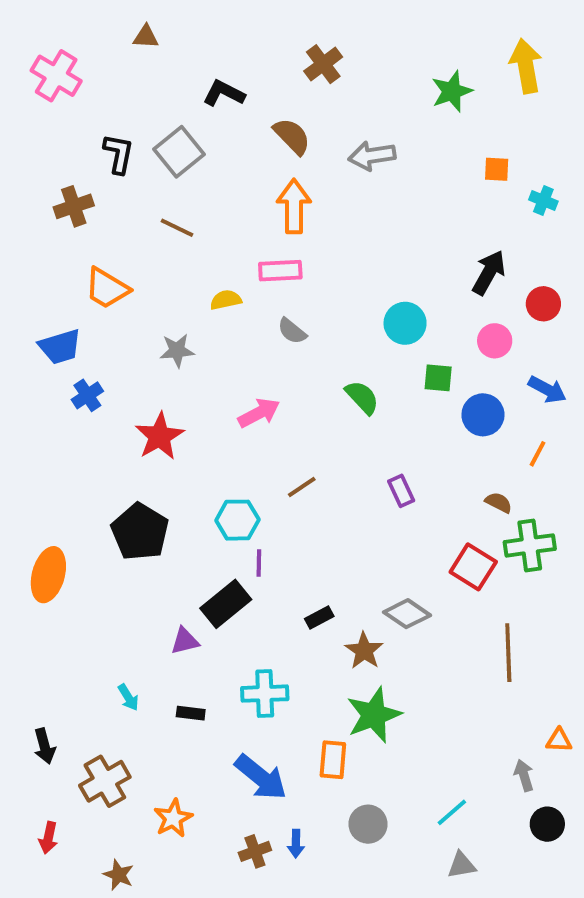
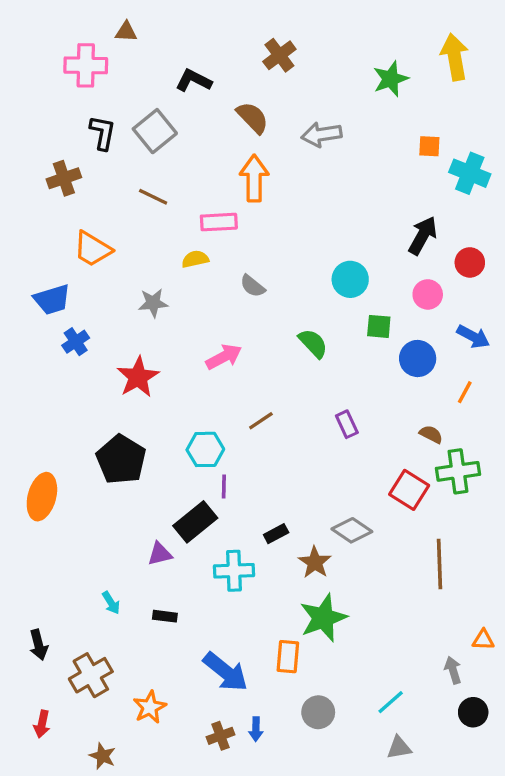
pink cross: (56, 76) -> (86, 65), moved, turned -30
cyan cross: (543, 200) -> (470, 173), size x1.6
pink rectangle: (280, 271) -> (219, 222), moved
cyan cross: (265, 694) -> (234, 571), moved

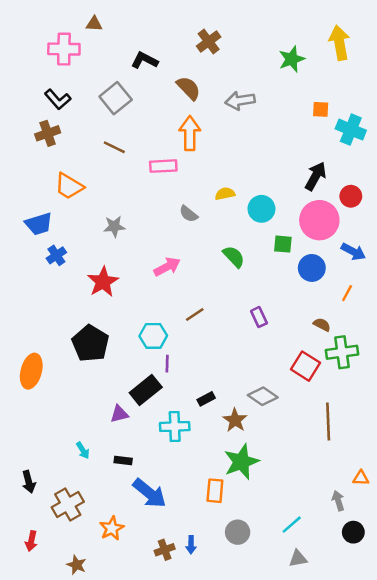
black L-shape: (103, 133) -> (58, 99), moved, turned 128
yellow semicircle: (195, 259) -> (225, 194), moved
pink circle: (428, 294) -> (319, 220), size x1.8
blue arrow: (226, 672) -> (149, 493), moved

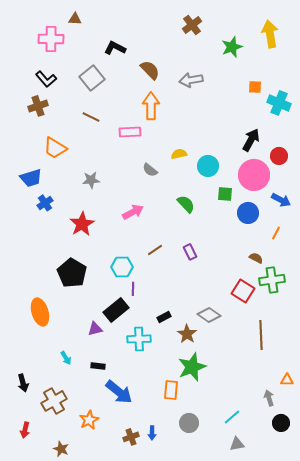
brown cross: (209, 42) -> (192, 25), moved
purple rectangle: (259, 317) -> (190, 252), moved
orange ellipse: (31, 371) -> (40, 312), moved, turned -32

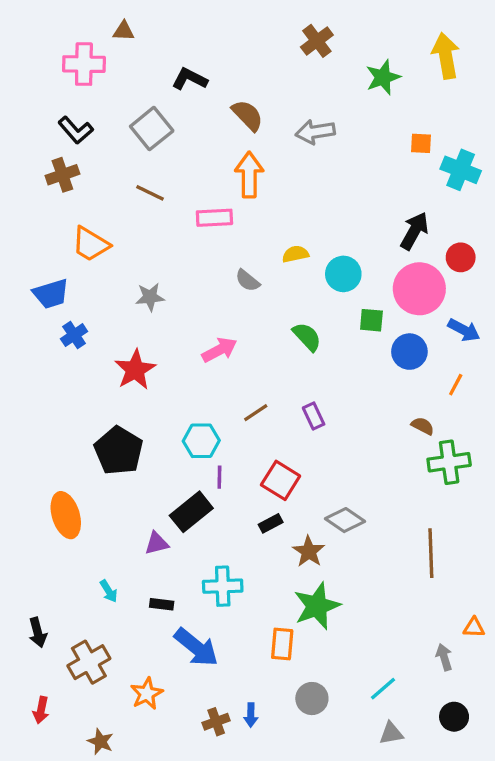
red square: (243, 291) -> (281, 480), moved
cyan cross: (139, 339) -> (223, 586), moved
black circle: (281, 423) -> (454, 717), moved

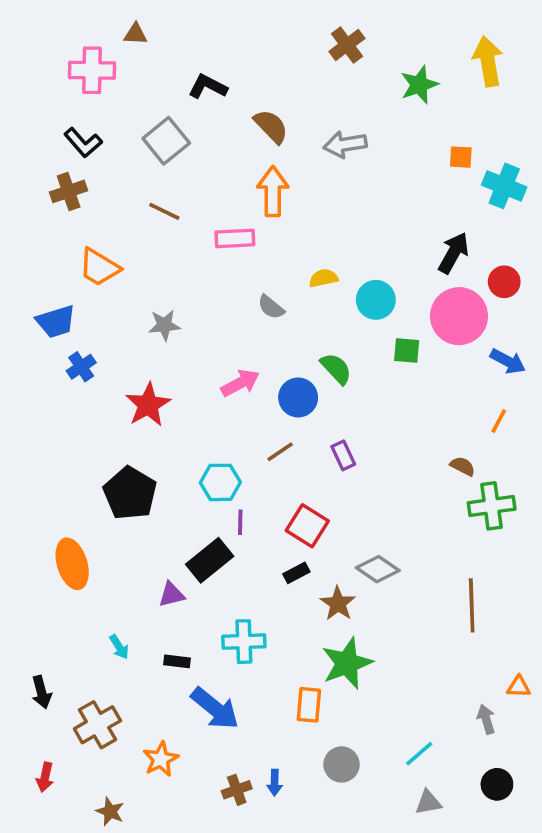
blue circle: (409, 352) -> (298, 397), moved

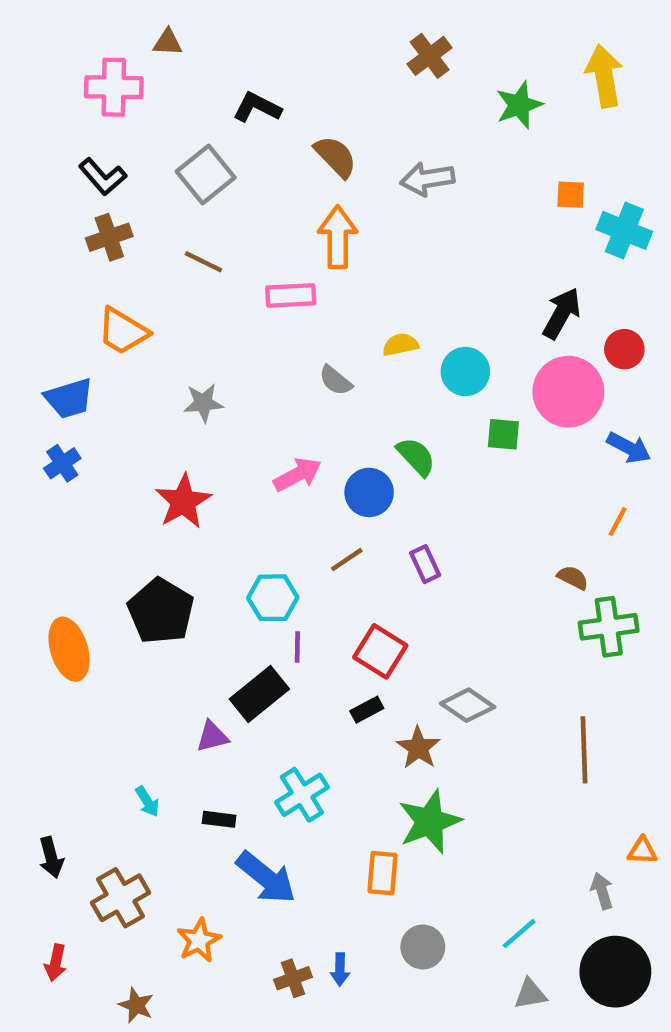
brown cross: (69, 191) -> (109, 237), moved
blue cross: (81, 367) -> (62, 463), moved
orange ellipse: (72, 564) -> (69, 649), moved
cyan cross: (244, 642) -> (302, 795), turned -30
black circle: (497, 784) -> (615, 972), size x1.8

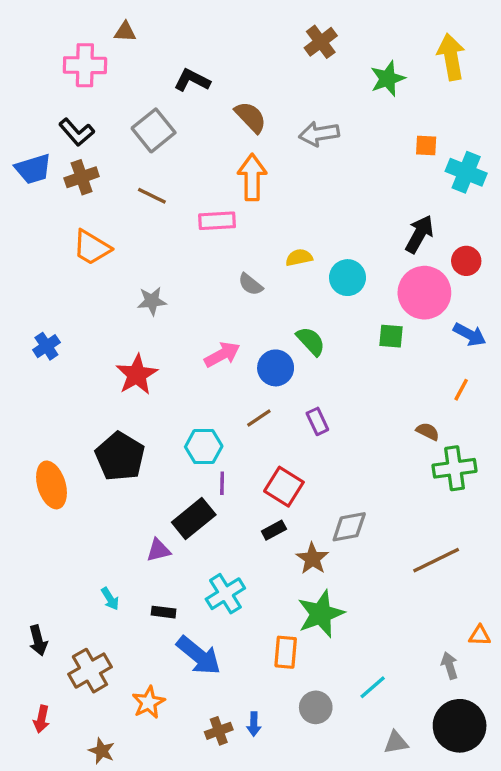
blue trapezoid: (69, 398) -> (33, 169), moved
green square: (503, 434) -> (391, 336), moved
gray diamond: (468, 705) -> (349, 527), turned -45
brown line: (584, 750) -> (436, 560), turned 66
cyan line: (519, 934) -> (373, 687), moved

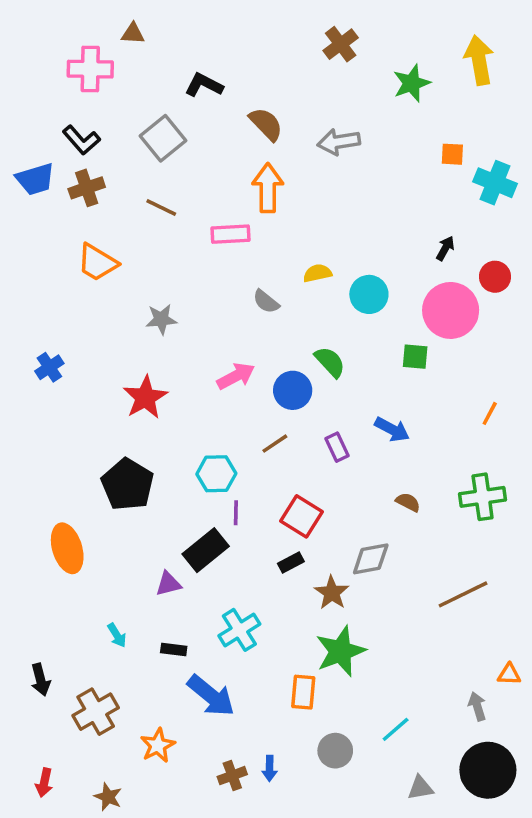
black arrow: (419, 234) -> (445, 248), size x0.6
blue arrow: (470, 334) -> (392, 429), moved
brown semicircle: (428, 431) -> (408, 502), moved
orange ellipse: (51, 485) -> (67, 548), moved
red arrow: (41, 719) -> (44, 783), moved

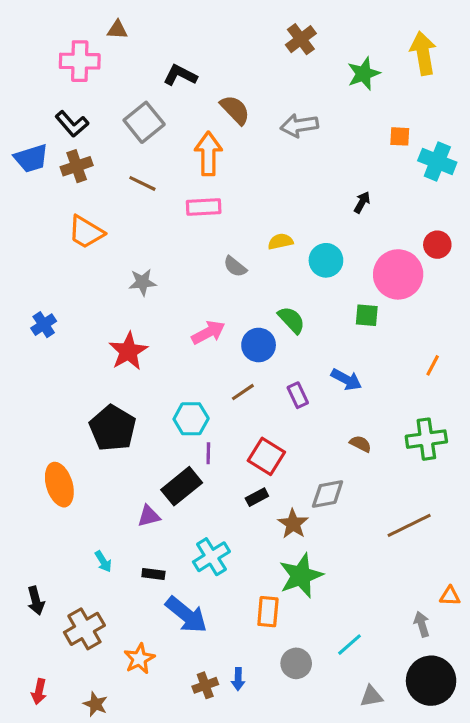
orange arrow: (268, 188) -> (208, 154), moved
black arrow: (445, 248) -> (362, 202), moved

